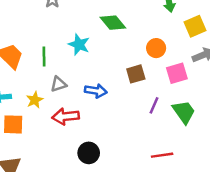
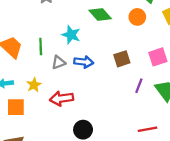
orange circle: (156, 48) -> (137, 17), moved
gray triangle: (59, 84) -> (59, 62), moved
blue arrow: (96, 91) -> (84, 62), moved

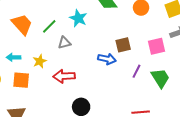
green line: (41, 46) -> (49, 26), turned 42
blue arrow: (84, 62) -> (107, 59), moved

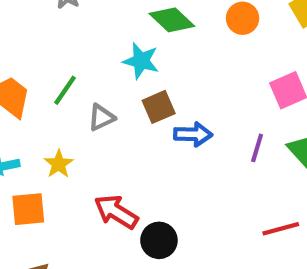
cyan star: (78, 18) -> (141, 61), moved
brown square: (123, 45) -> (159, 107), moved
red arrow: (64, 76) -> (116, 212), moved, turned 45

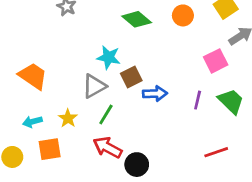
cyan star: (141, 61) -> (109, 57), moved
green line: (65, 90) -> (106, 115), moved
gray triangle: (101, 117) -> (94, 86), size x1.4

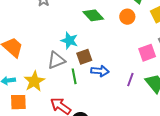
green line: (106, 115) -> (74, 76), moved, turned -49
yellow star: (68, 118) -> (34, 81), size x1.5

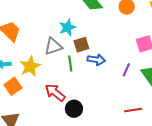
cyan star: (69, 40) -> (67, 27), turned 30
orange square: (18, 102) -> (13, 86), turned -36

